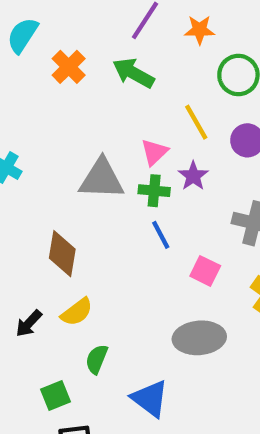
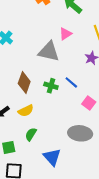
pink triangle: (154, 152) -> (65, 34), moved
green cross: (154, 191) -> (51, 86), moved
blue line: (161, 235) -> (71, 82), turned -32

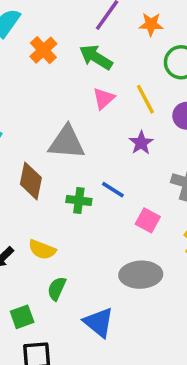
pink triangle: (65, 34) -> (104, 98), moved
brown diamond: (24, 82) -> (31, 181), moved
yellow semicircle: (26, 111) -> (42, 250), turned 56

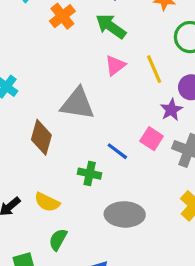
purple star: (141, 143) -> (171, 110), moved
green cross: (79, 200) -> (90, 174), moved
pink square: (148, 220) -> (152, 139), moved
gray ellipse: (141, 275) -> (125, 214), moved

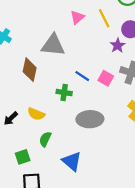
pink square: (152, 139) -> (106, 78), moved

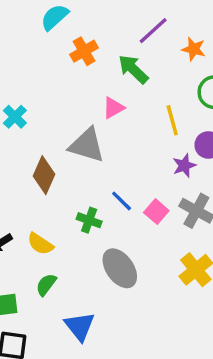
pink triangle: (77, 17) -> (113, 108), moved
gray ellipse: (90, 119) -> (120, 268), turned 45

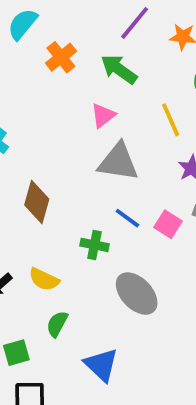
gray triangle: (87, 145) -> (118, 162), moved

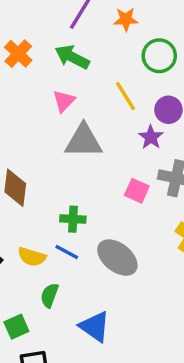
blue line: (127, 218) -> (67, 252), moved

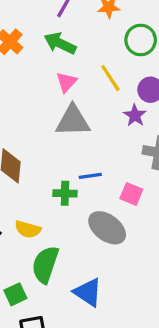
pink triangle: (64, 101) -> (66, 82), moved
pink square: (137, 191) -> (131, 194), moved
blue line: (67, 252) -> (90, 176), moved, turned -35
green semicircle: (50, 295) -> (45, 265), size x1.6

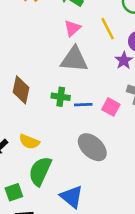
green cross: (65, 193) -> (61, 97), moved
pink square: (131, 194) -> (111, 107), moved

